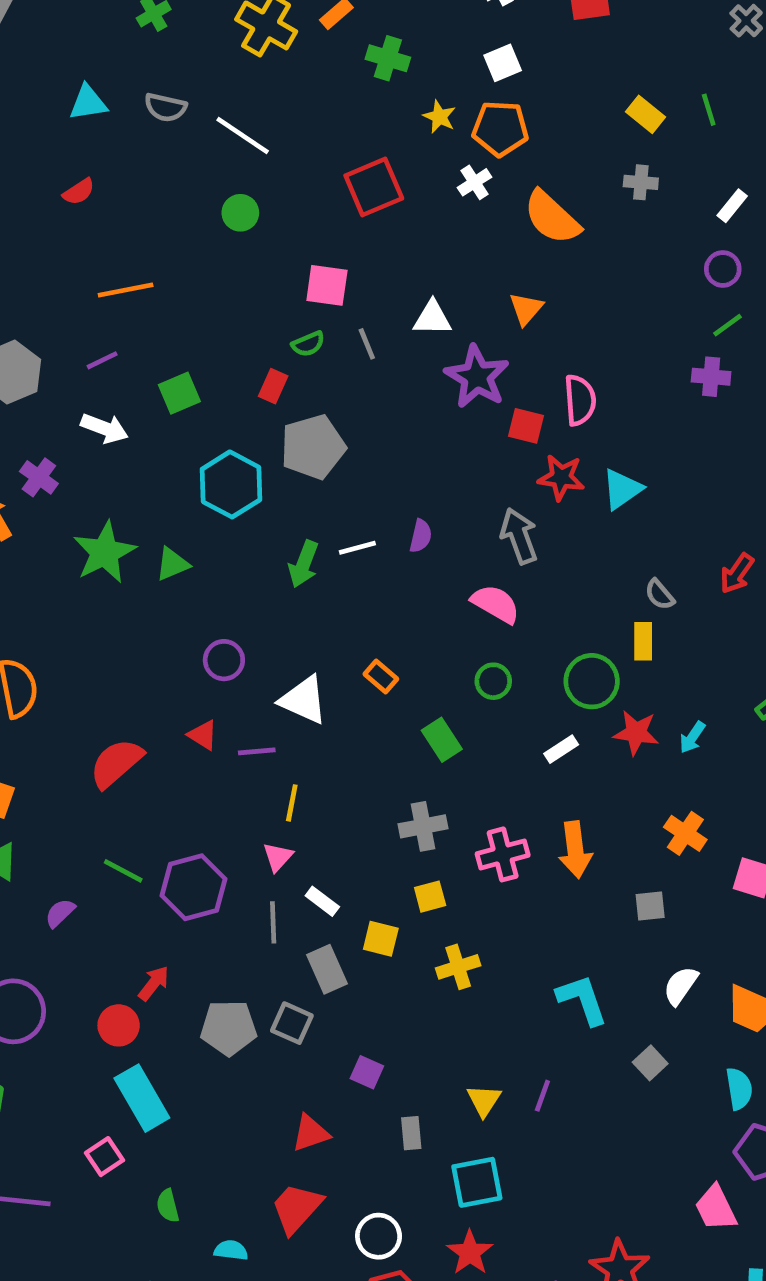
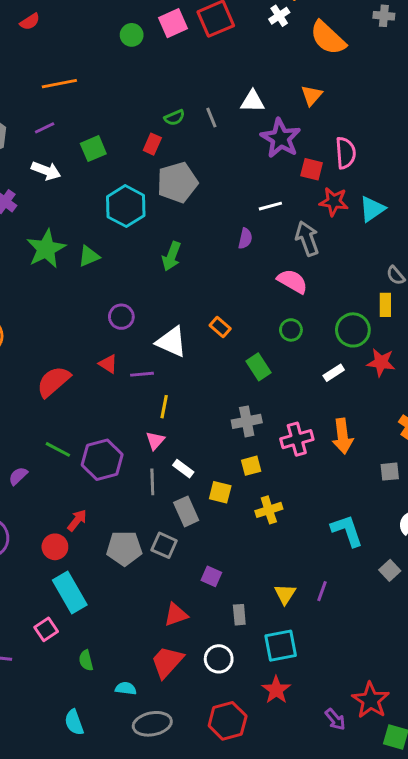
pink square: (327, 285) -> (173, 23), moved, turned -32
white line: (357, 548) -> (270, 206), moved
white circle: (379, 1236) -> (219, 659), moved

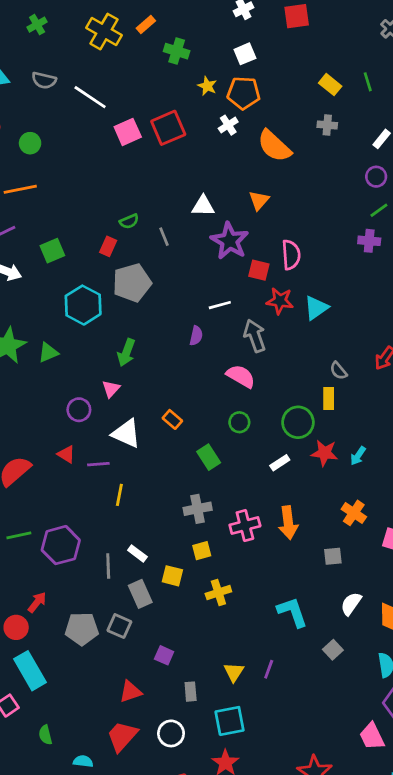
green circle: (132, 35) -> (30, 143), moved
gray line: (211, 118) -> (164, 237), moved
pink triangle: (155, 441) -> (111, 389), moved
green line: (58, 449) -> (19, 535), turned -40

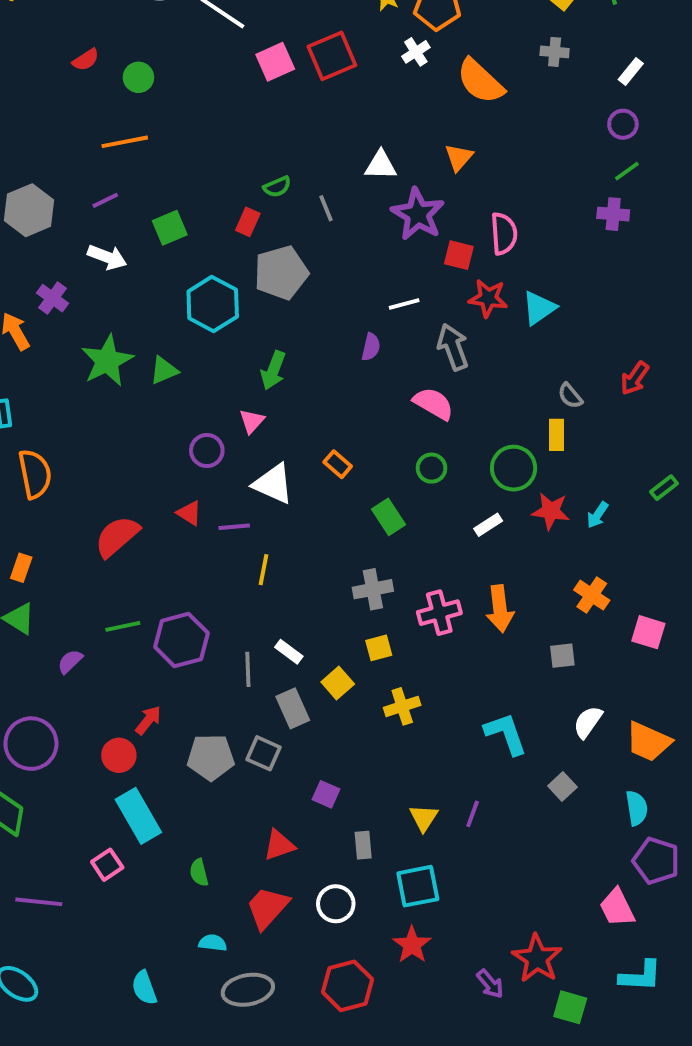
yellow square: (172, 576) -> (338, 683), turned 35
green semicircle: (45, 735) -> (199, 872), moved

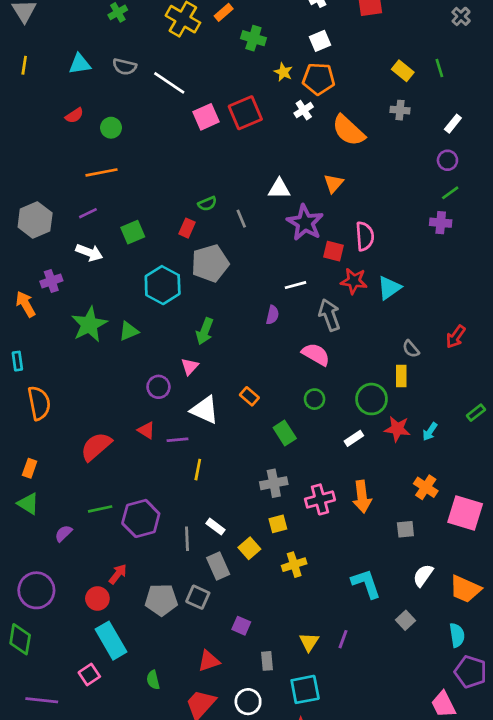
purple cross: (52, 298) -> (51, 281), turned 35
pink square: (648, 632) -> (465, 513), size x1.5

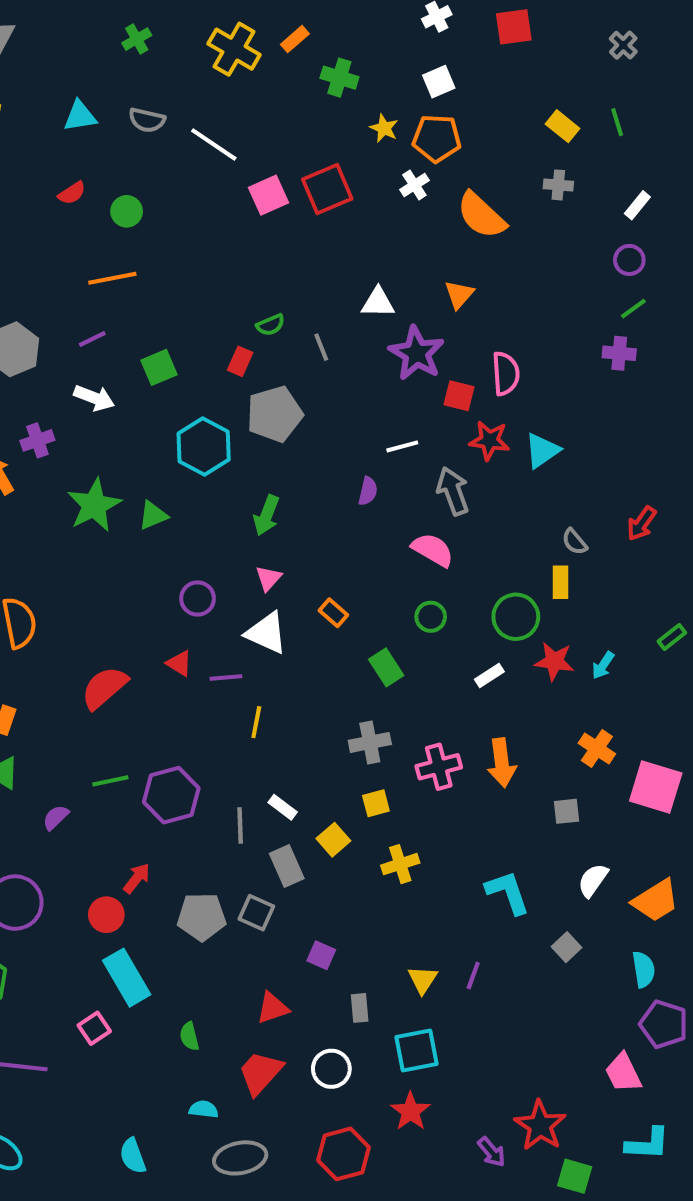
gray cross: (461, 16) -> (623, 45), moved
pink triangle: (190, 366) -> (269, 578), moved
orange trapezoid: (465, 589) -> (656, 901), turned -56

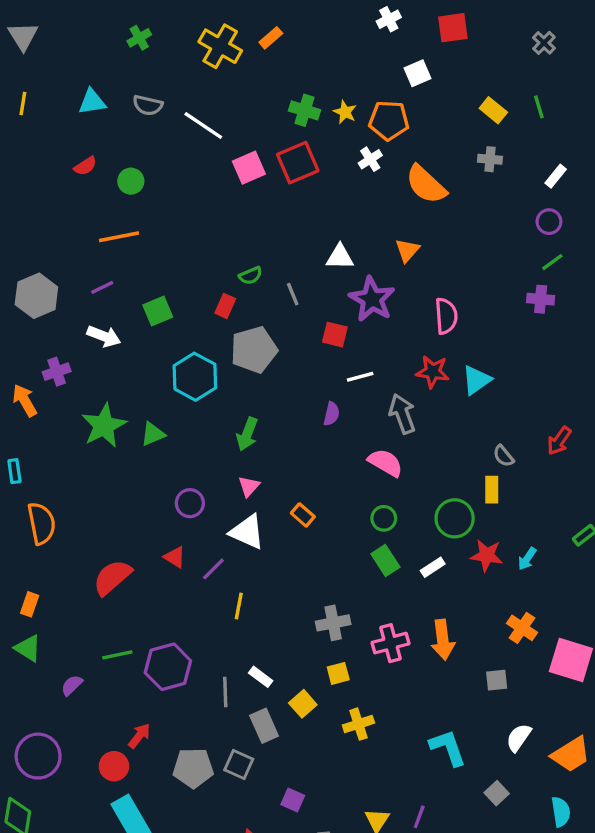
green cross: (339, 78) -> (304, 110), moved
white square: (439, 82) -> (417, 73), moved
red square: (459, 396) -> (335, 335), moved
green rectangle: (386, 667) -> (385, 560), moved
purple line: (226, 678) -> (213, 569), turned -40

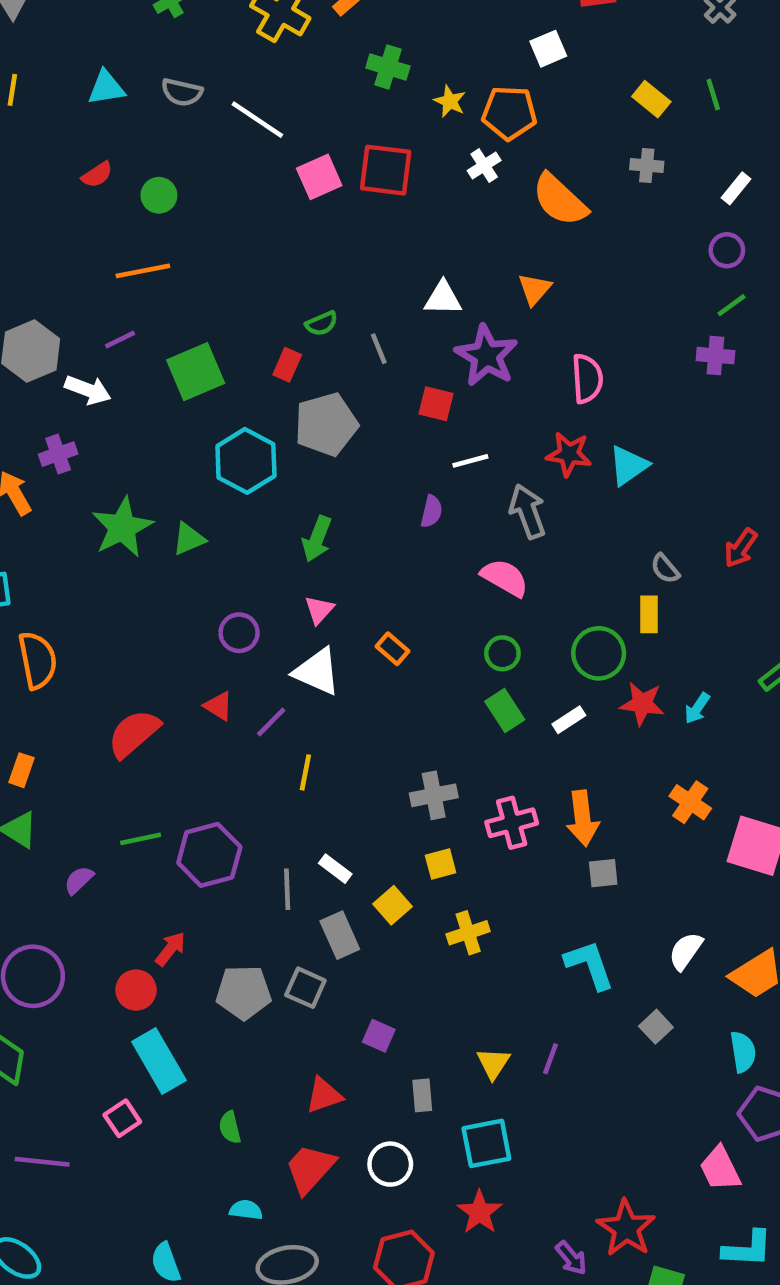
green cross: (304, 110) -> (388, 67), moved
red square: (298, 163) -> (386, 170), turned 30
green square: (158, 311) -> (196, 372), size x1.4
white arrow: (104, 336) -> (88, 390), moved
gray square: (497, 680) -> (603, 873), moved

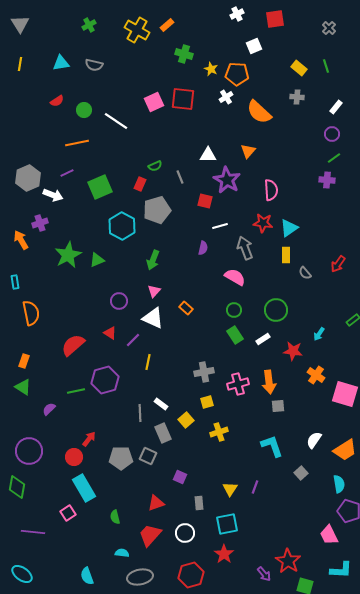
white line: (257, 120) -> (116, 121), moved
yellow rectangle: (649, 614) -> (286, 255), moved
red star: (642, 704) -> (293, 351), moved
purple hexagon: (209, 855) -> (105, 380), moved

